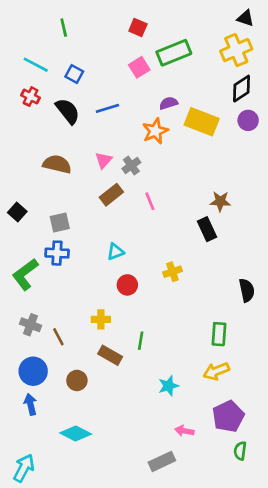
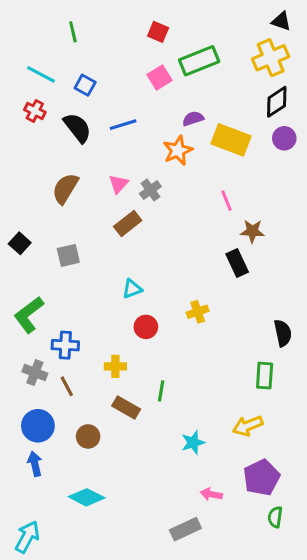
brown semicircle: (57, 164) -> (65, 189), turned -72
pink line: (150, 201) -> (226, 201), moved
blue cross: (57, 253) -> (65, 345), moved
green rectangle: (219, 334) -> (265, 376), moved

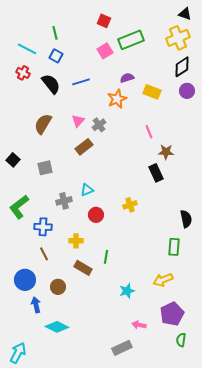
green line: (73, 32) -> (55, 33), moved
yellow rectangle: (231, 140) -> (152, 92), size x0.7
gray cross: (35, 373) -> (64, 201), moved, turned -35
blue arrow: (35, 464) -> (36, 305), moved

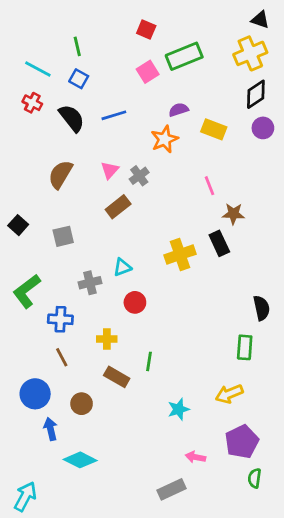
yellow cross: (130, 205) -> (180, 255), moved, size x1.5

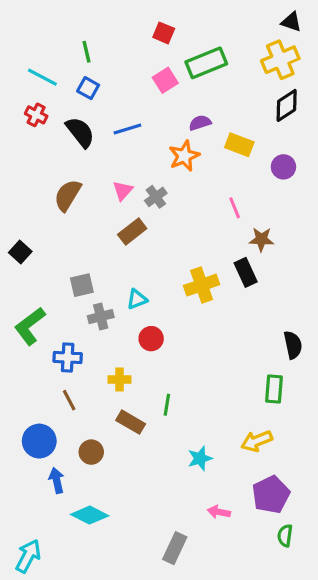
purple circle: (263, 128) -> (283, 167), moved
gray square: (63, 236) -> (82, 285), moved
gray rectangle: (172, 489) -> (175, 548), moved, turned -40

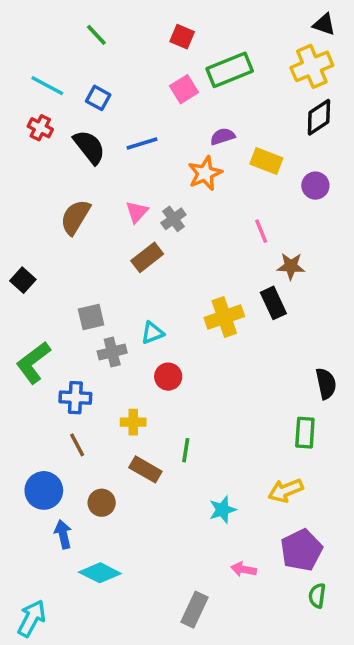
green line: (87, 52) -> (96, 35), moved, turned -30

